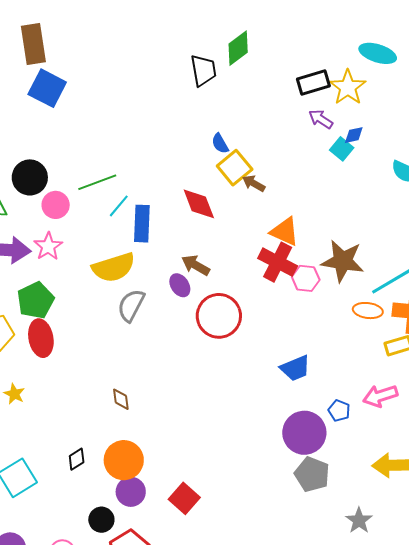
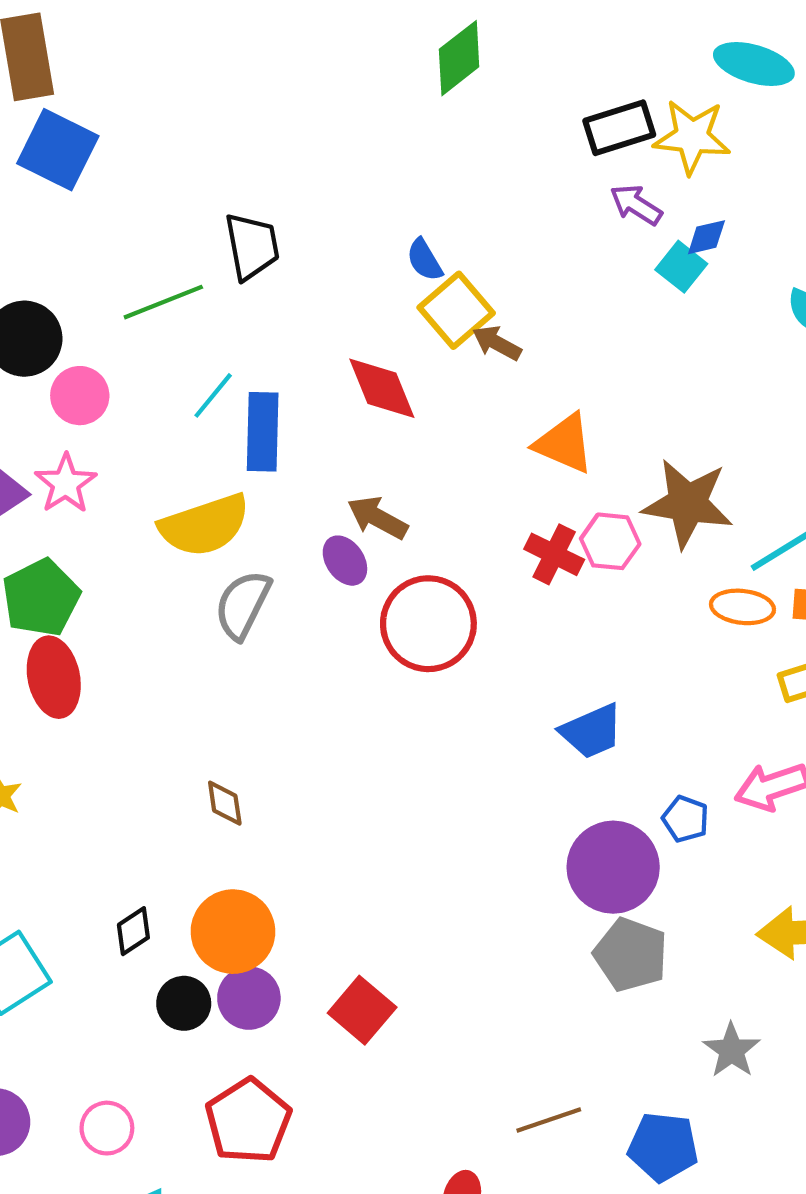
black trapezoid: (203, 70) -> (252, 246), moved
yellow star: (348, 87) -> (692, 137), turned -30
green line: (97, 182) -> (163, 302), moved
red cross: (278, 262) -> (554, 554), moved, size x0.7
black circle: (101, 520) -> (184, 1003), moved

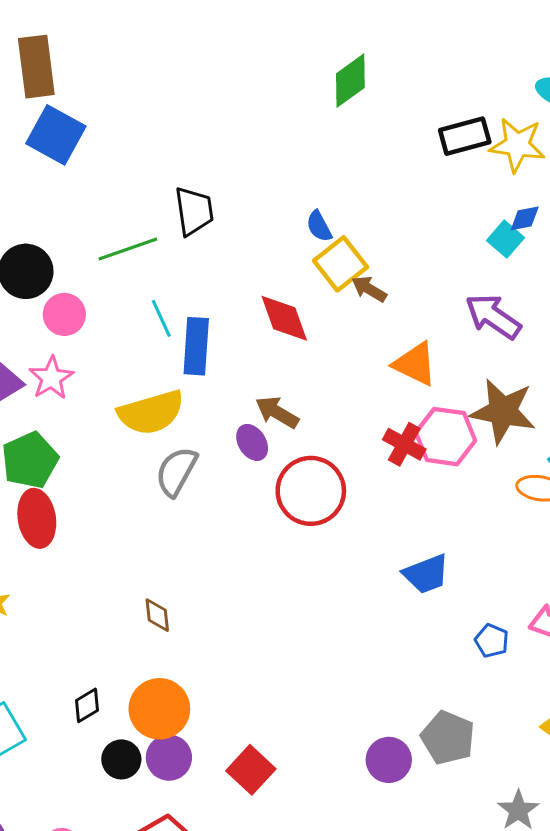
purple arrow: (636, 205) -> (493, 316), moved, size x1.5
cyan line: (213, 395) -> (161, 318), turned -66
pink hexagon: (610, 541) -> (445, 437), size x1.4
purple circle: (613, 867) -> (389, 760), moved, size x0.7

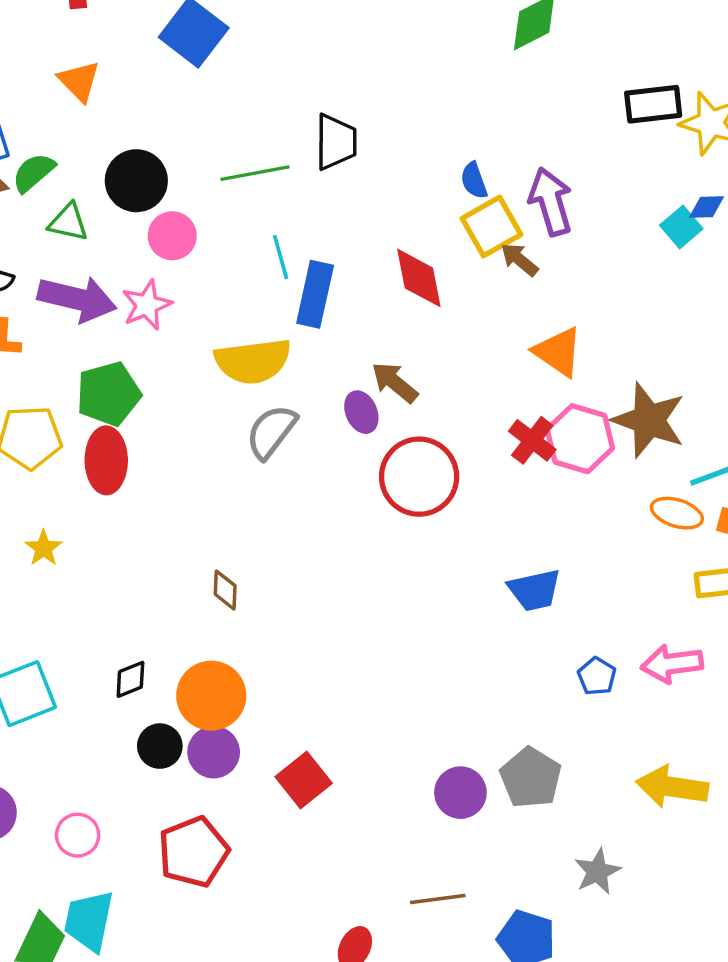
purple arrow: (493, 316) -> (551, 202), moved, turned 30

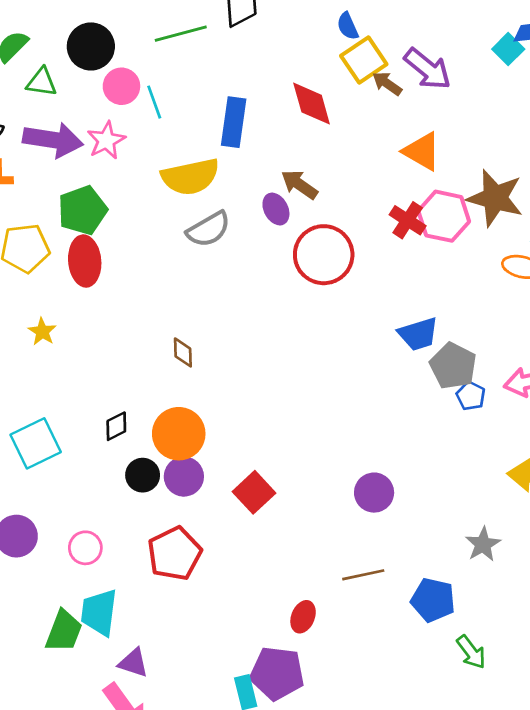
purple arrow: (551, 202) -> (428, 69), moved, turned 150
cyan line: (281, 257) -> (154, 102), moved
gray semicircle: (271, 432) -> (209, 229), turned -153
gray pentagon: (531, 778) -> (453, 366), moved

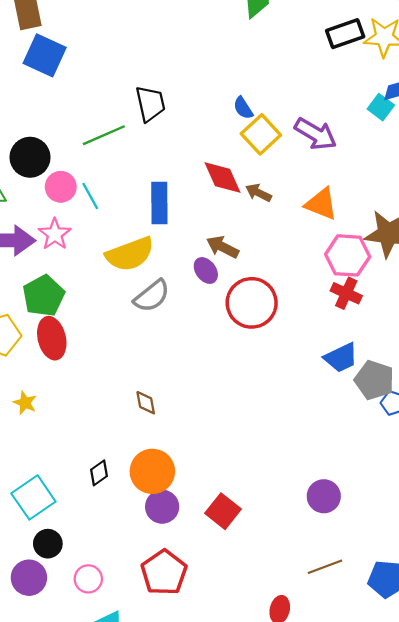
brown arrow: (387, 84) -> (258, 193), moved
red cross: (408, 220) -> (346, 293), moved
black circle: (143, 475) -> (48, 544), moved

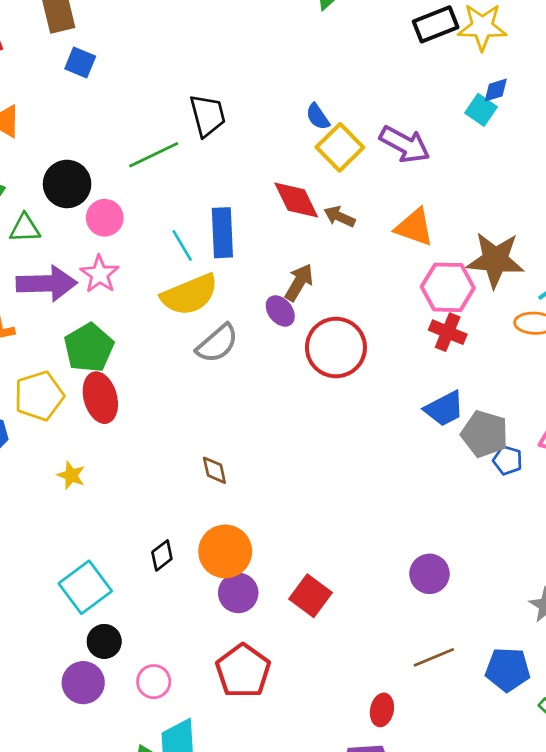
blue square: (45, 55) -> (80, 63), size x0.6
cyan line: (90, 196) -> (182, 246), moved
brown arrow: (222, 247) -> (299, 282), turned 96

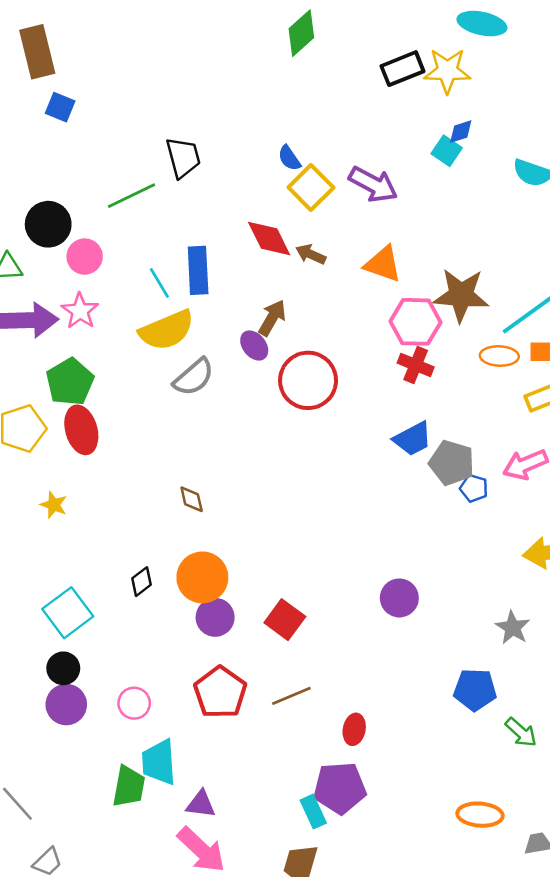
black circle: (104, 641) -> (63, 668), moved
brown line: (434, 657) -> (291, 696), moved

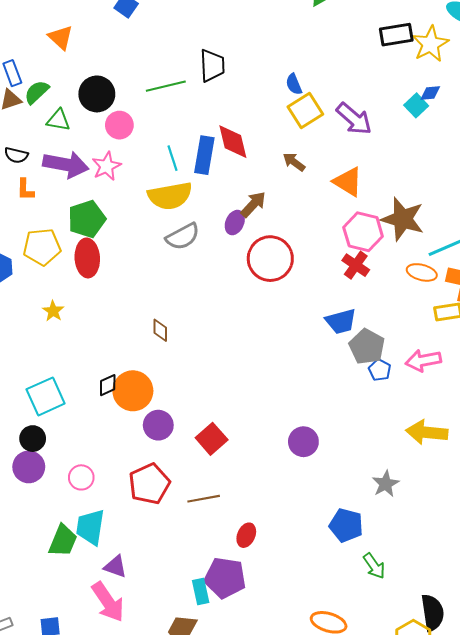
yellow star: (447, 71) -> (430, 44), turned 30
red diamond: (269, 238) -> (233, 142), moved
purple ellipse: (254, 346) -> (235, 223), turned 50
orange circle: (202, 577) -> (133, 391), moved

